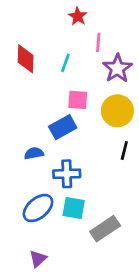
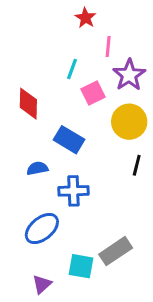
red diamond: (26, 59) -> (28, 104), moved
pink square: (78, 100) -> (93, 93), moved, turned -30
blue rectangle: (63, 127) -> (69, 140), turned 60
cyan square: (74, 208) -> (81, 266), moved

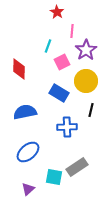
blue rectangle: (69, 140) -> (59, 93), moved
blue semicircle: (37, 168) -> (25, 112), size x1.6
blue cross: (73, 191) -> (67, 127), moved

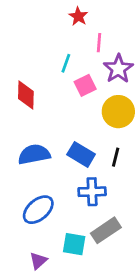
blue rectangle: (59, 93) -> (81, 154), moved
black line: (91, 110) -> (116, 157), moved
blue cross: (67, 127) -> (92, 192), moved

